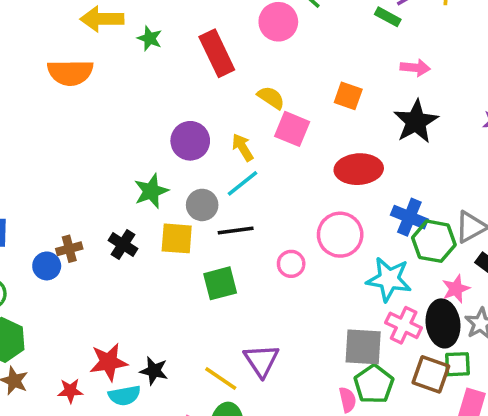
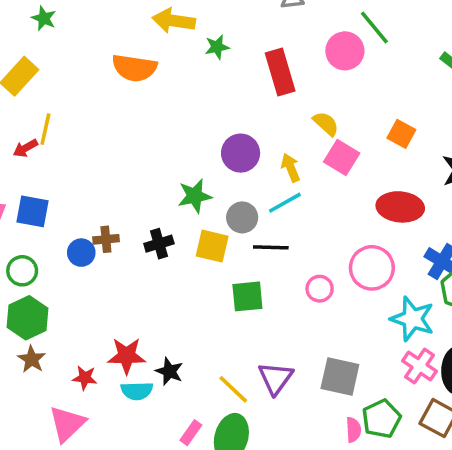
green star: (150, 38) -> (217, 47), turned 30
black cross: (123, 245) -> (159, 244), turned 32
gray square: (363, 347) -> (340, 377), moved

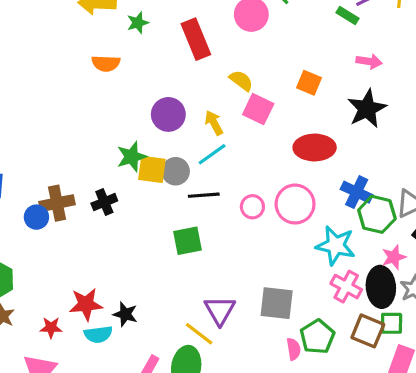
orange semicircle: (134, 68) -> (106, 63), moved, size x0.7
brown cross: (106, 239) -> (57, 203), size x1.5
yellow square: (212, 246) -> (152, 169), moved
pink circle: (320, 289) -> (252, 207), moved
yellow line: (233, 389) -> (199, 334), moved

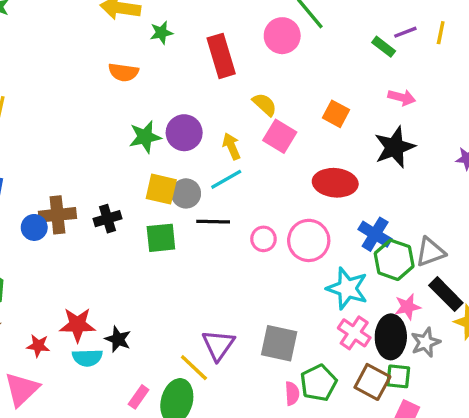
green star: (132, 157) -> (145, 137), moved
green square: (187, 241) -> (161, 238), moved

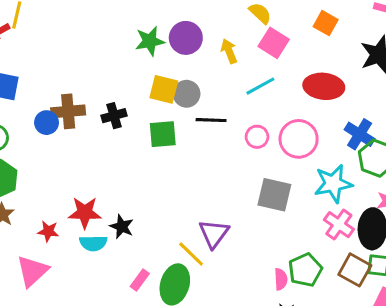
cyan line: (226, 179) -> (260, 86), moved
cyan star: (347, 288) -> (333, 184), turned -30
gray square: (279, 343) -> (274, 195), moved

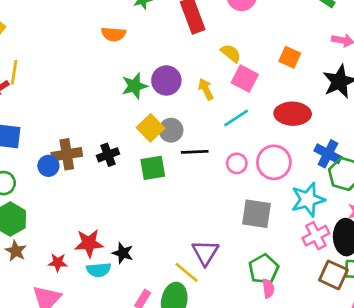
yellow square: (164, 89) -> (150, 128), turned 36
pink cross: (339, 225) -> (316, 236), turned 32
green pentagon: (305, 270) -> (264, 269), moved

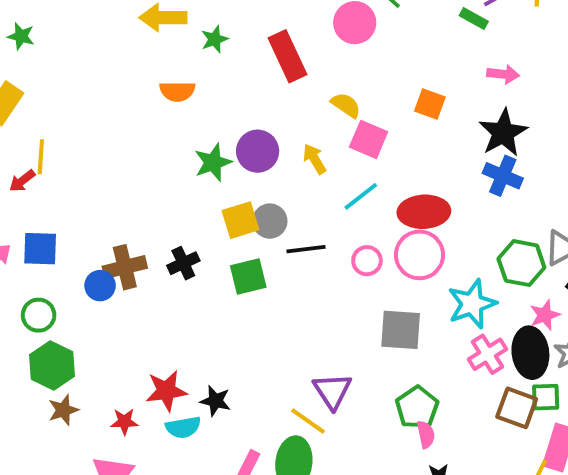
red ellipse: (293, 114) -> (424, 212), moved
yellow square: (150, 128) -> (240, 220), turned 32
blue cross: (328, 154) -> (503, 176), moved
brown star: (16, 251) -> (63, 410), turned 30

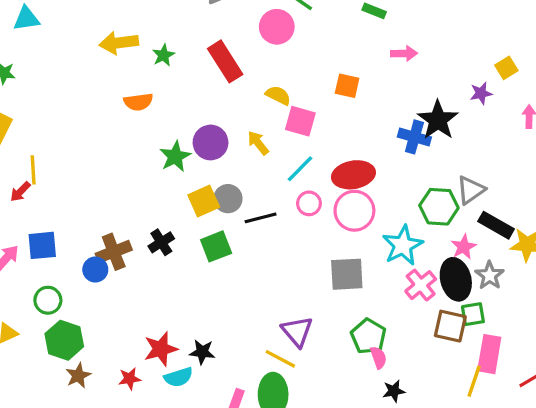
black star: (503, 133) -> (438, 120), moved
pink circle: (367, 261) -> (309, 203), moved

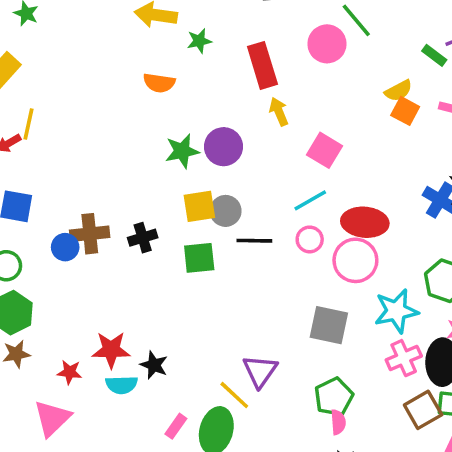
orange square: (347, 86) -> (405, 111), moved
yellow semicircle: (278, 95) -> (398, 91), moved, turned 110
yellow arrow: (258, 143) -> (279, 112), moved
brown square: (450, 326) -> (423, 410), turned 32

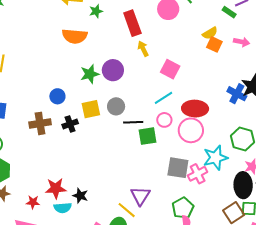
orange semicircle: (159, 83) -> (75, 36), size x1.4
yellow square: (199, 206) -> (91, 109), moved
blue circle: (65, 247) -> (57, 96), moved
green square: (199, 258) -> (148, 136), moved
pink cross: (404, 358) -> (198, 174), moved

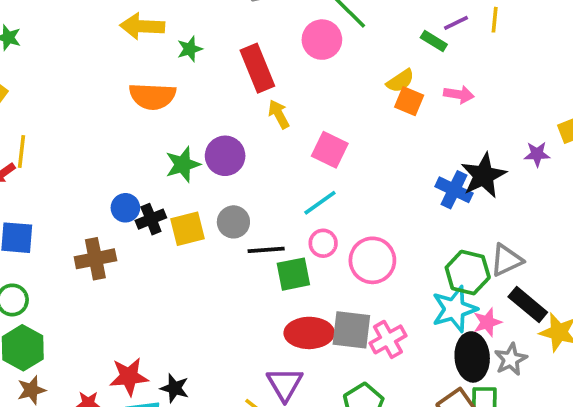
red ellipse: (195, 109) -> (309, 333), moved
black cross: (70, 124) -> (151, 219), moved
cyan star: (215, 158) -> (454, 309), moved

